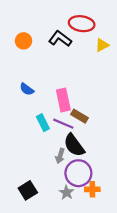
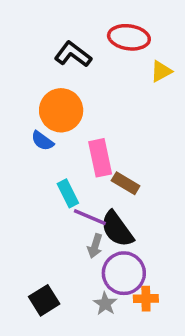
black L-shape: (60, 39) -> (73, 54), moved
orange circle: (24, 41) -> (61, 110), moved, size x1.6
purple line: (63, 124) -> (90, 217), moved

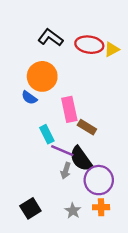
red ellipse: (129, 37) -> (89, 45), moved
purple circle: (124, 273) -> (99, 180), moved

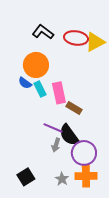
yellow triangle: (112, 49) -> (95, 42), size x1.5
cyan rectangle: (47, 134) -> (40, 89), moved
orange cross: (101, 207) -> (86, 176), size x1.5

